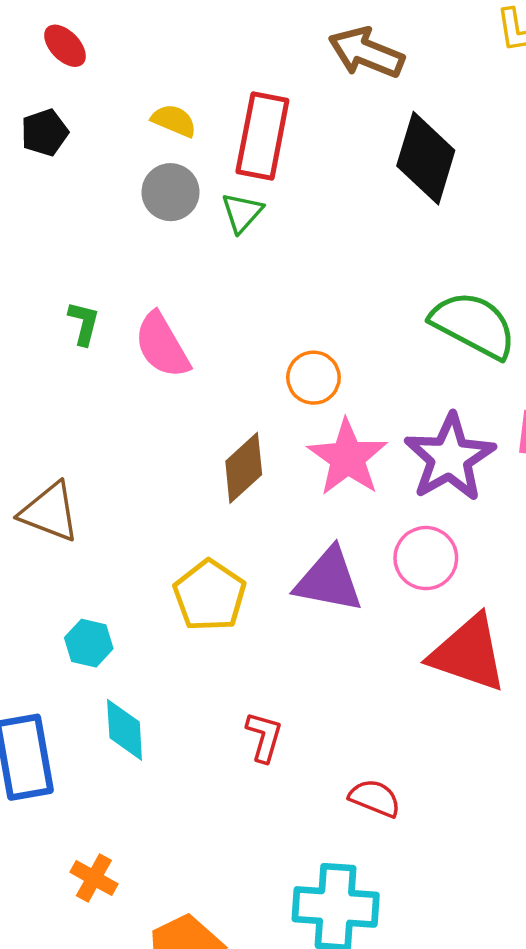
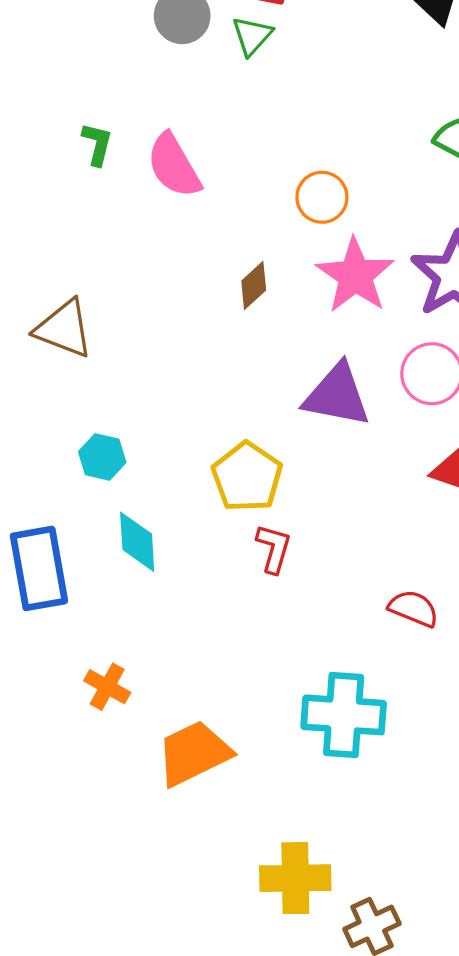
brown diamond: (244, 468) -> (254, 285), size x0.7
yellow pentagon: (210, 595) -> (247, 477), moved
red semicircle: (375, 798) -> (414, 608), moved

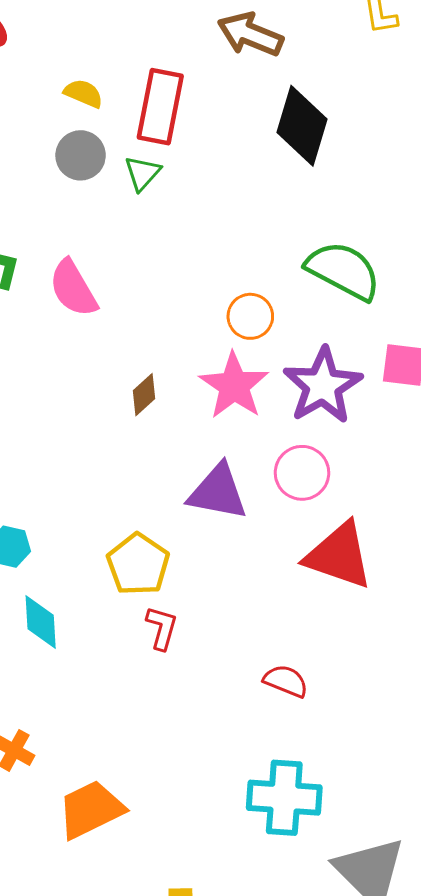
orange circle: (322, 197) -> (250, 316), moved
cyan cross: (344, 715) -> (284, 798), moved

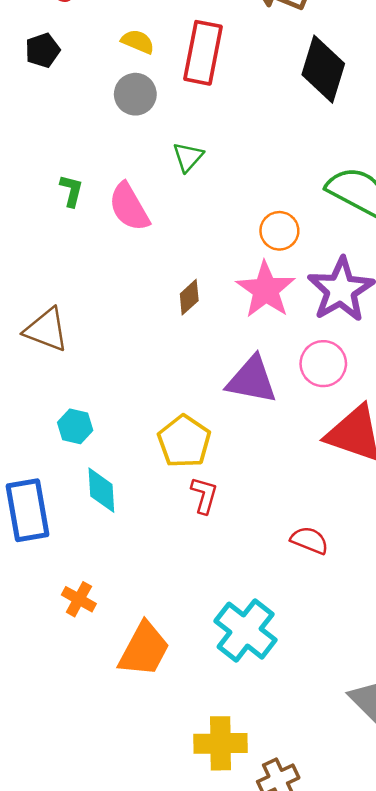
green triangle: (143, 173) -> (188, 157), moved
cyan cross: (284, 798) -> (246, 631), moved, turned 34
orange trapezoid: (91, 809) -> (144, 649), turned 144

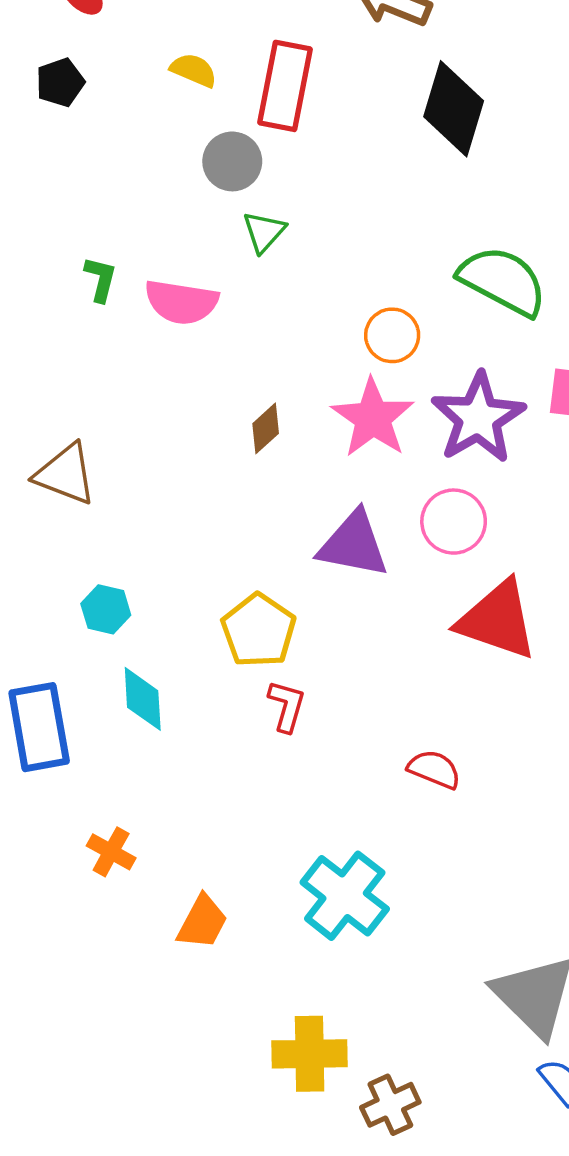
gray circle: (135, 94) -> (232, 161), moved
pink semicircle: (129, 207) -> (181, 302), turned -51
orange trapezoid: (144, 649) -> (202, 922), size x0.7

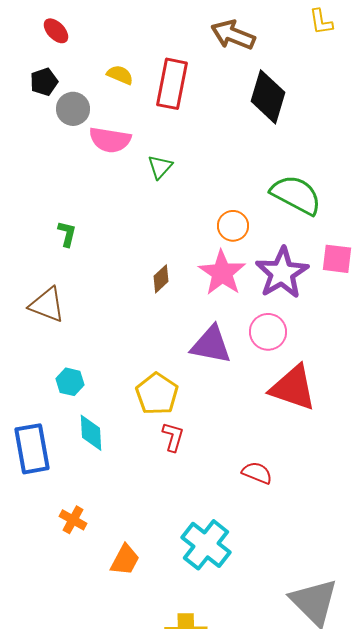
gray circle: (232, 161) -> (73, 109), moved
green L-shape: (101, 279) -> (67, 234), moved
pink semicircle: (181, 302) -> (110, 140), moved

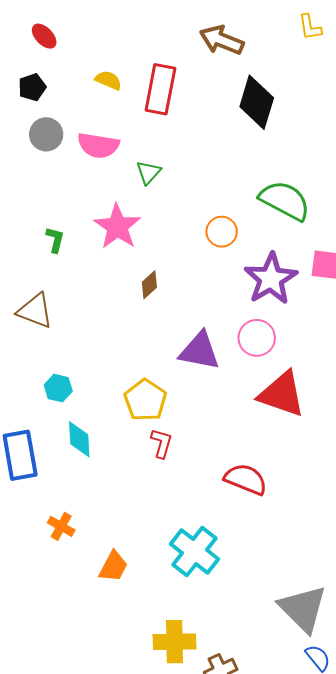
gray circle: (73, 109) -> (46, 134), moved
pink star: (222, 273) -> (117, 227), moved
red semicircle: (257, 473) -> (246, 479), size x1.4

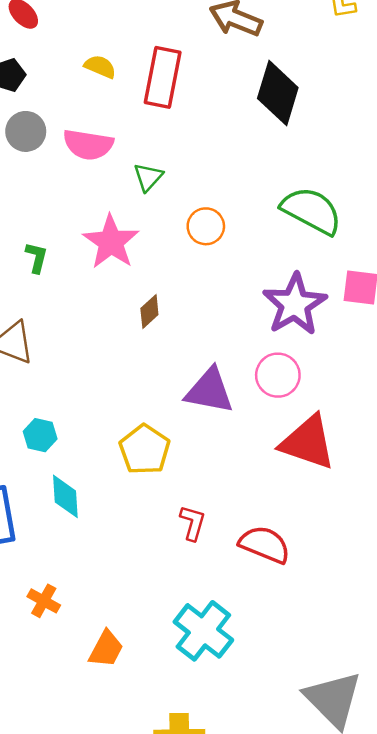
orange circle: (222, 232) -> (206, 226), moved
red L-shape: (161, 443) -> (193, 523), moved

